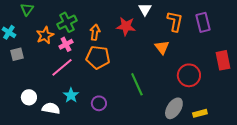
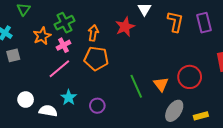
red star: (126, 26) -> (125, 27), turned -30
orange triangle: (162, 47) -> (161, 84), moved

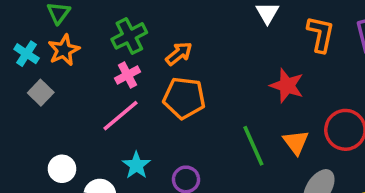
red star: (125, 27) -> (287, 86), moved, turned -30
orange arrow: (93, 33) -> (179, 54), turned 42
orange star: (42, 36) -> (64, 50), moved
gray square: (13, 55) -> (41, 93), turned -32

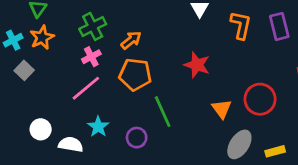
cyan cross: (27, 54) -> (13, 40), turned 30
red star: (287, 86) -> (197, 65), moved
green line: (253, 146) -> (163, 112), moved

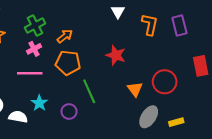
pink line: (86, 88) -> (30, 73), turned 40

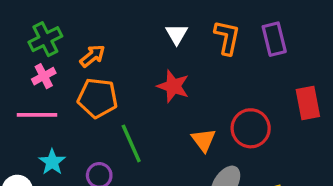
white triangle: (118, 12) -> (177, 34), moved

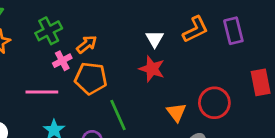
white triangle: (177, 34) -> (155, 39), moved
orange L-shape: (227, 37) -> (195, 29), turned 52
pink cross: (44, 76) -> (62, 61), moved

